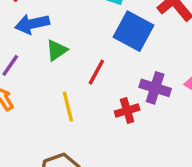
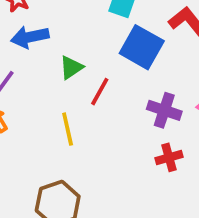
green triangle: (57, 50) -> (71, 67), moved
red cross: (127, 111) -> (169, 157), moved

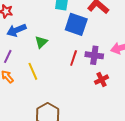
red line: (100, 92) -> (74, 58), moved
yellow line: (68, 129) -> (33, 71), moved

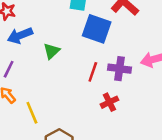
yellow line: (33, 71) -> (32, 113), moved
red cross: (102, 80) -> (109, 102), moved

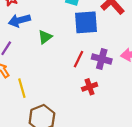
blue square: (97, 29) -> (86, 22), turned -30

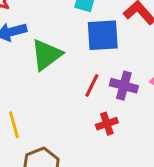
green triangle: (45, 37) -> (46, 55), size x1.6

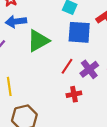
purple cross: (124, 86) -> (89, 69), turned 30

